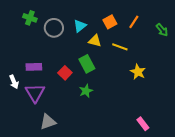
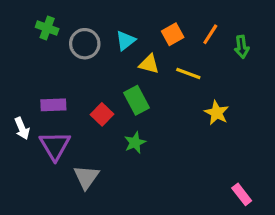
green arrow: (162, 30) -> (242, 47), moved, turned 32
gray triangle: (48, 122) -> (86, 177), moved, turned -36
pink rectangle: (143, 124) -> (242, 194), moved

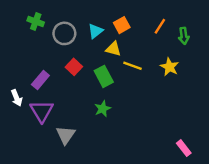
orange square: (173, 34) -> (122, 25), moved
yellow line: (188, 74) -> (132, 66), moved
purple rectangle: (53, 105) -> (40, 80), turned -48
yellow star: (217, 113) -> (169, 67), moved
red square: (102, 114) -> (74, 67), moved

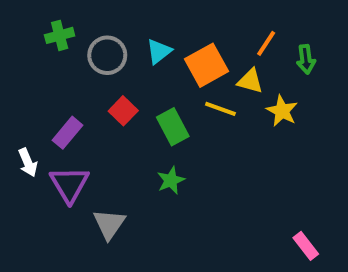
green cross: (36, 21) -> (60, 35), turned -35
orange square: (122, 25) -> (207, 65), moved, size x1.5
yellow triangle: (113, 49) -> (250, 81), moved

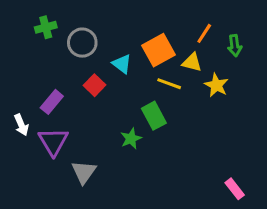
cyan triangle: (159, 51) -> (122, 64), moved, turned -45
green rectangle: (173, 127) -> (154, 116), moved

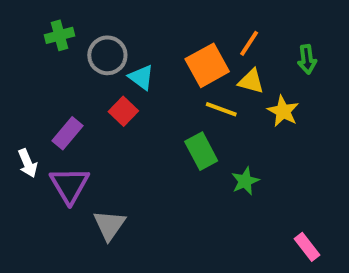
orange line: (204, 33) -> (249, 43), moved
cyan triangle: (122, 64) -> (141, 77), moved
green star: (131, 139) -> (245, 181), moved

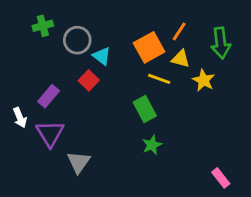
green arrow: (307, 59) -> (221, 43), size x1.5
green star: (245, 181) -> (152, 145), moved

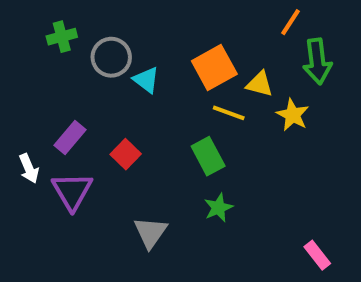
orange line: (179, 32) -> (291, 22), moved
red square: (89, 80) -> (126, 154), moved
gray triangle: (79, 162) -> (150, 232), moved

